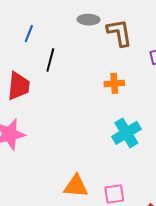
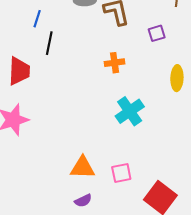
blue line: (29, 34) -> (37, 19), moved

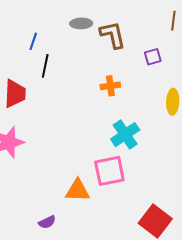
pink square: (121, 173) -> (109, 171), moved, size x1.5
purple semicircle: (83, 201) -> (47, 222), moved

